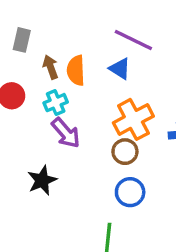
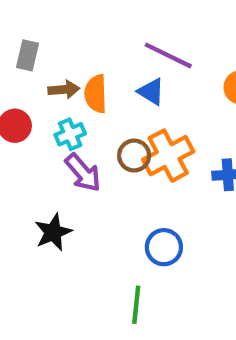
brown arrow: (51, 67) -> (64, 89), turned 105
brown circle: (125, 152) -> (134, 156), moved

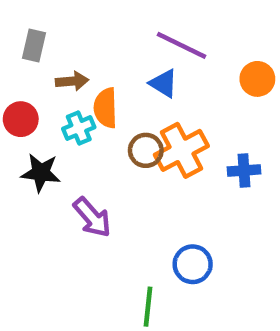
orange semicircle: (96, 94) -> (106, 108), moved
purple arrow: (83, 173) -> (92, 217), moved
black star: (53, 232) -> (41, 173), moved, turned 30
blue circle: (164, 247) -> (193, 264), moved

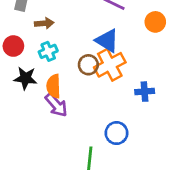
blue triangle: (164, 83) -> (107, 41), moved, size x1.4
orange semicircle: (106, 108) -> (54, 86), moved
blue cross: (244, 170) -> (145, 92), moved

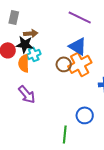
black star: (25, 78) -> (25, 44), moved
orange semicircle: (54, 86) -> (24, 63), moved
purple arrow: (56, 105) -> (27, 94), moved

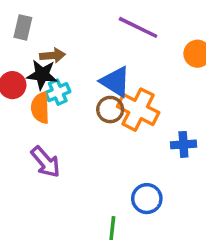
blue triangle: (78, 46) -> (115, 82), moved
orange cross: (80, 64) -> (138, 110), turned -35

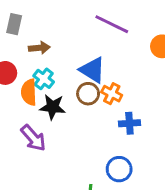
black star: (42, 75) -> (53, 107), moved
cyan cross: (58, 92) -> (44, 79), turned -30
orange cross: (138, 110) -> (112, 94), size x0.6
blue cross: (183, 144) -> (129, 123), moved

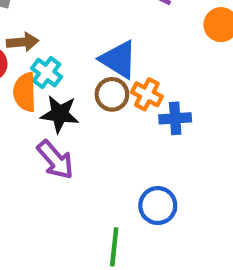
brown arrow: (39, 48) -> (23, 42), moved
blue cross: (129, 123) -> (175, 118), moved
purple arrow: (33, 138) -> (55, 160), moved

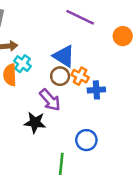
black star: (60, 114) -> (35, 123), moved
purple arrow: (55, 160) -> (50, 100), moved

